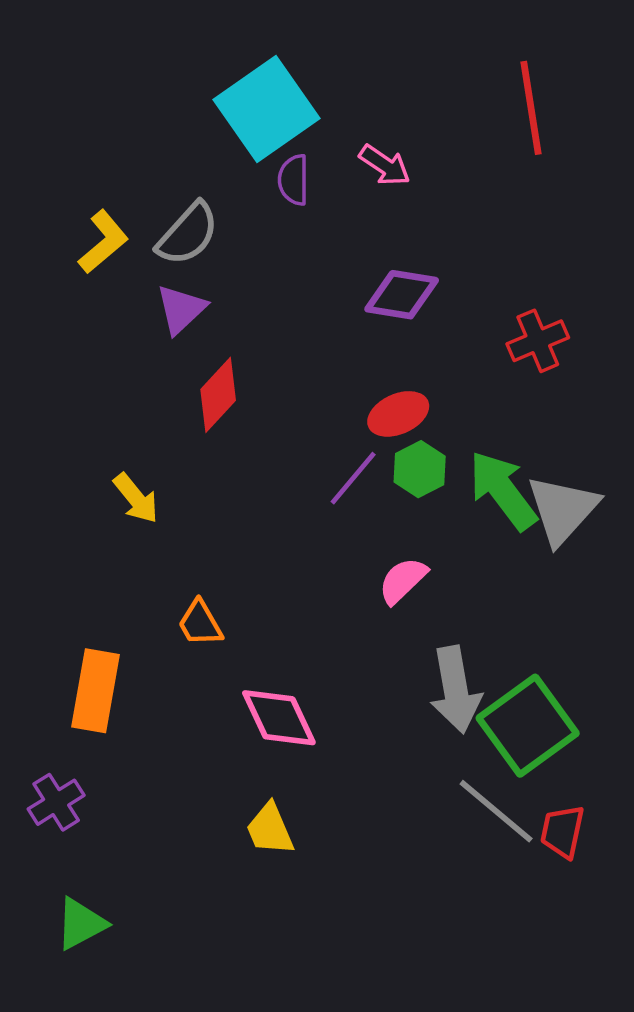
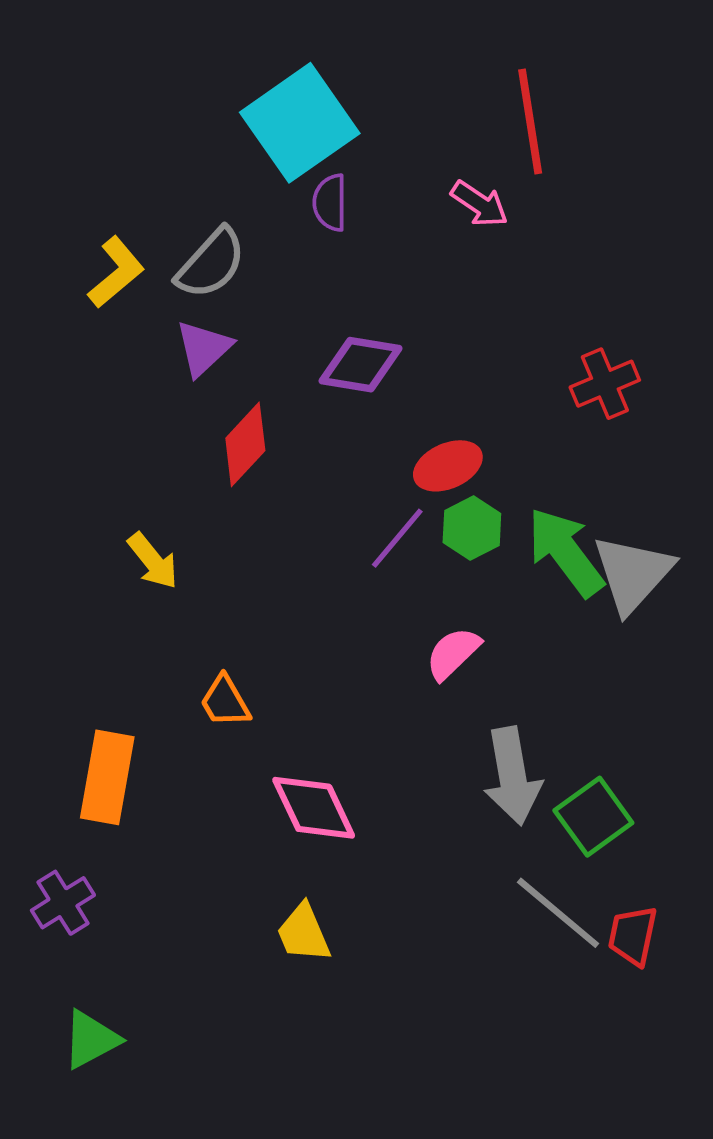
red line: (531, 108) -> (530, 122), moved
pink arrow: (385, 165) -> (480, 204), moved
purple diamond: (402, 295) -> (361, 365), moved
green square: (528, 726) -> (593, 817), size x0.7

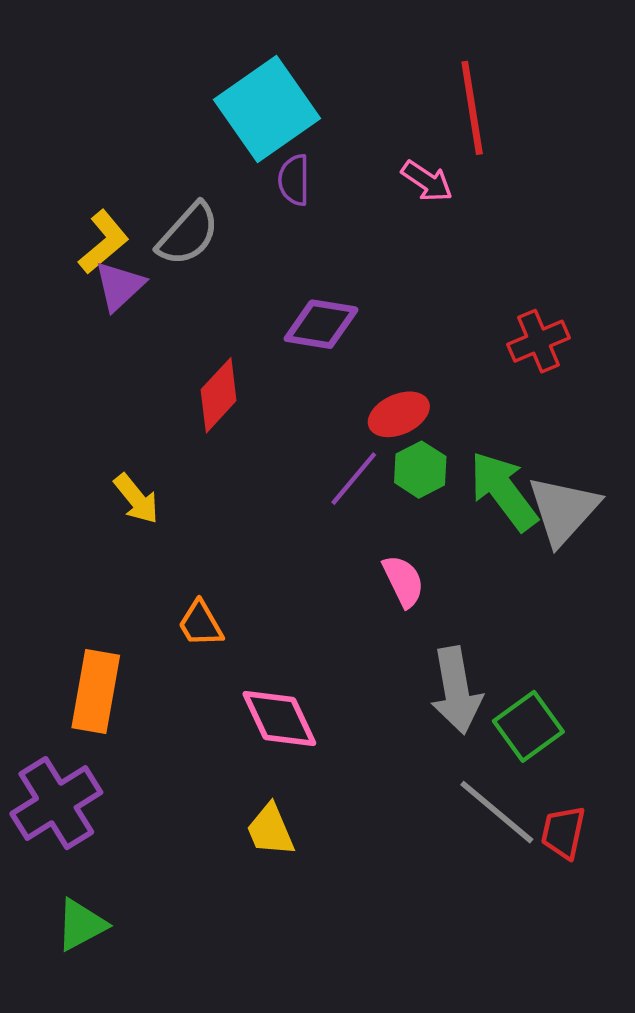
purple triangle: (204, 348) -> (119, 286), moved
pink semicircle: (453, 653) -> (403, 581), turned 108
purple cross: (63, 903) -> (56, 803), size x1.6

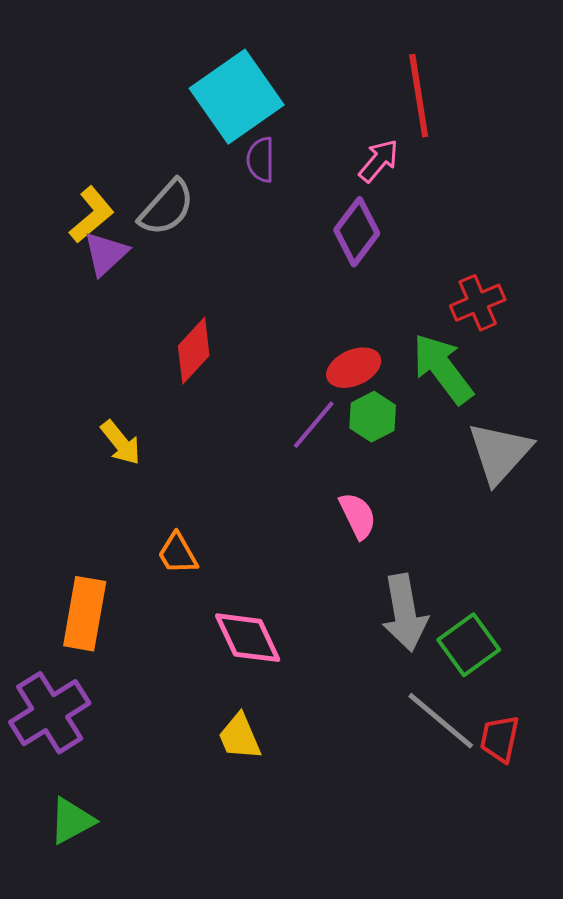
pink arrow: (427, 181) -> (379, 161), turned -84
purple diamond: (321, 324) -> (357, 232), moved, turned -62
green arrow: (504, 491) -> (443, 369), moved

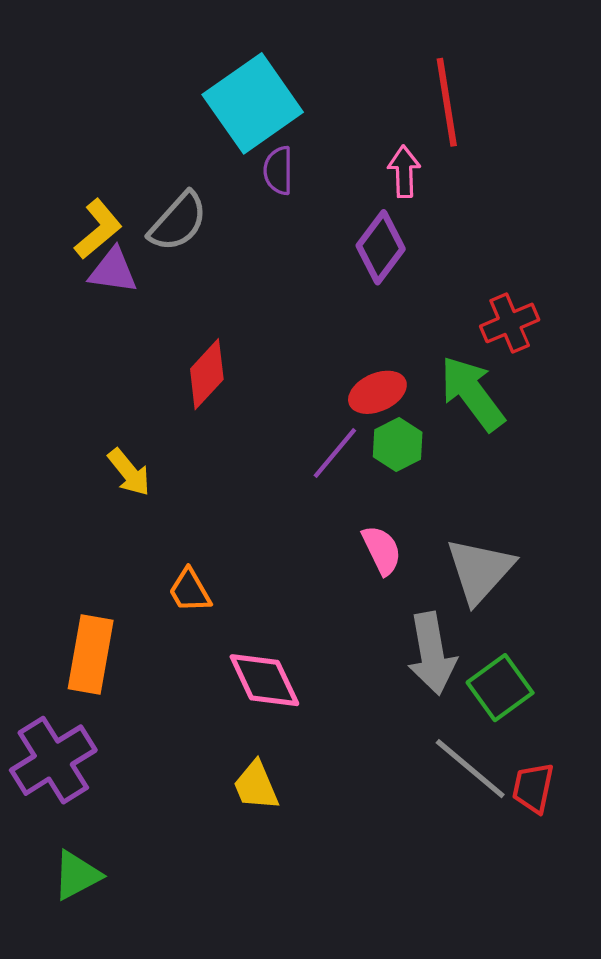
pink arrow: (379, 161) -> (404, 172), turned -42
purple triangle: (106, 254) -> (113, 271), turned 51
gray triangle: (500, 453) -> (480, 570), moved

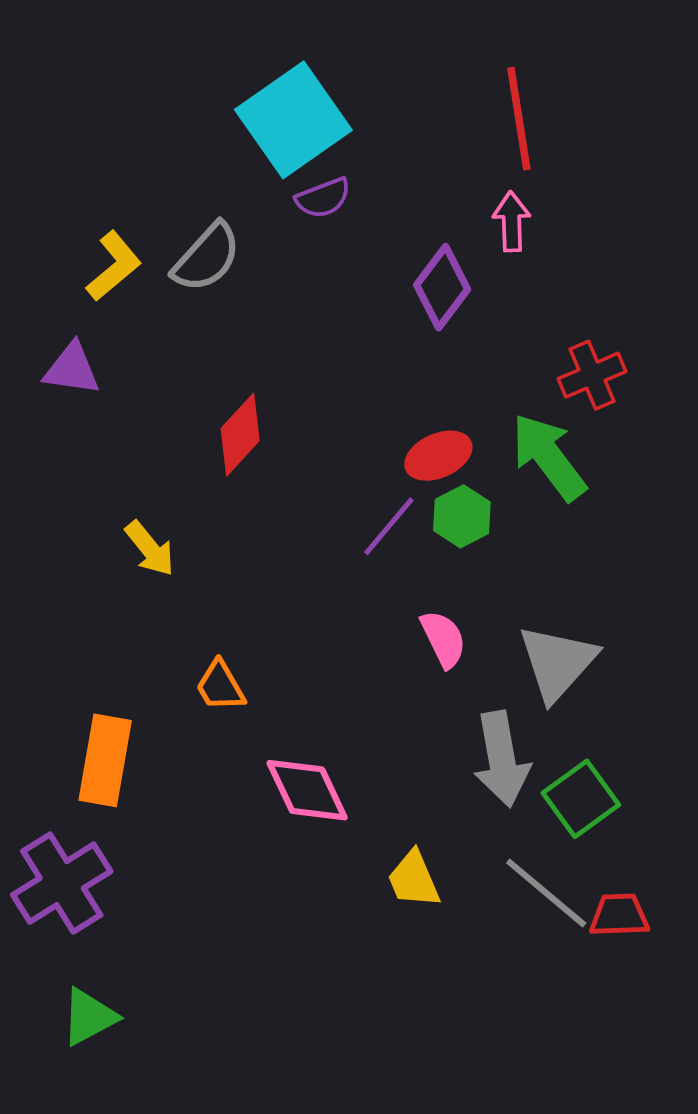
purple semicircle: (278, 171) -> (323, 198), turned -111
pink arrow: (404, 172) -> (511, 221), moved
purple triangle: (113, 271) -> (72, 369), moved
yellow trapezoid: (256, 786) -> (414, 879), moved
red trapezoid: (533, 788) -> (619, 915), turned 76

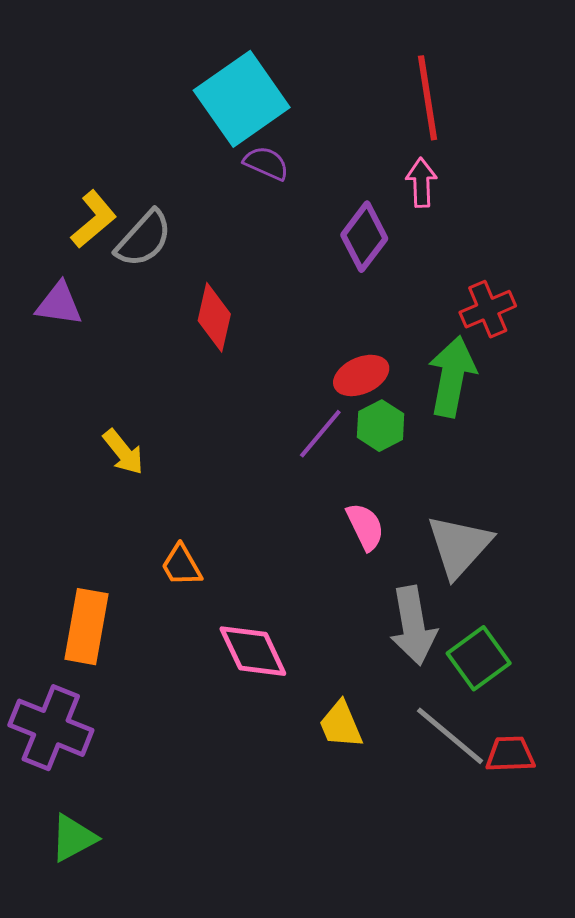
purple semicircle: (323, 198) -> (266, 163), turned -135
gray semicircle: (207, 257) -> (144, 239), moved
red diamond: (240, 435) -> (214, 317), moved, turned -30
green arrow: (549, 457) -> (452, 377), turned 48
purple cross: (62, 883) -> (51, 728), turned -36

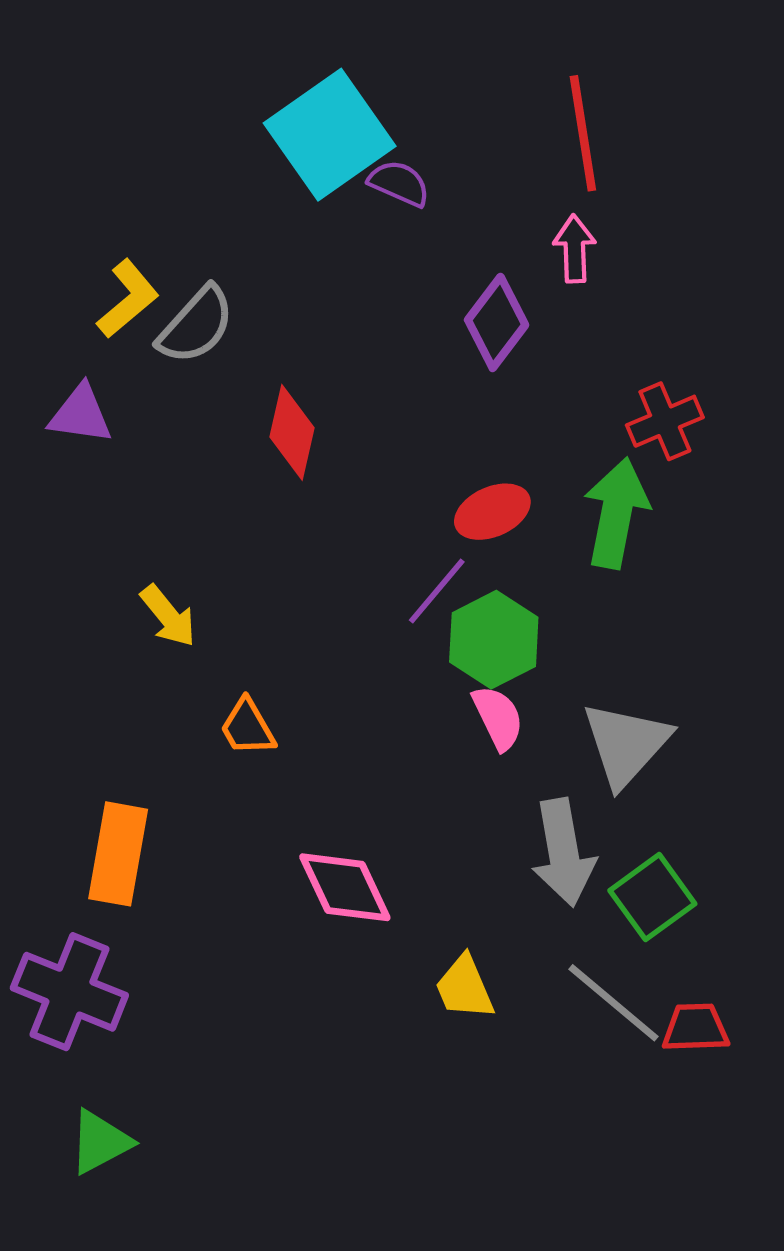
purple semicircle: (266, 163) -> (399, 183), moved
green hexagon: (381, 426) -> (494, 640), moved, size x1.4
orange trapezoid: (182, 565) -> (248, 727), moved

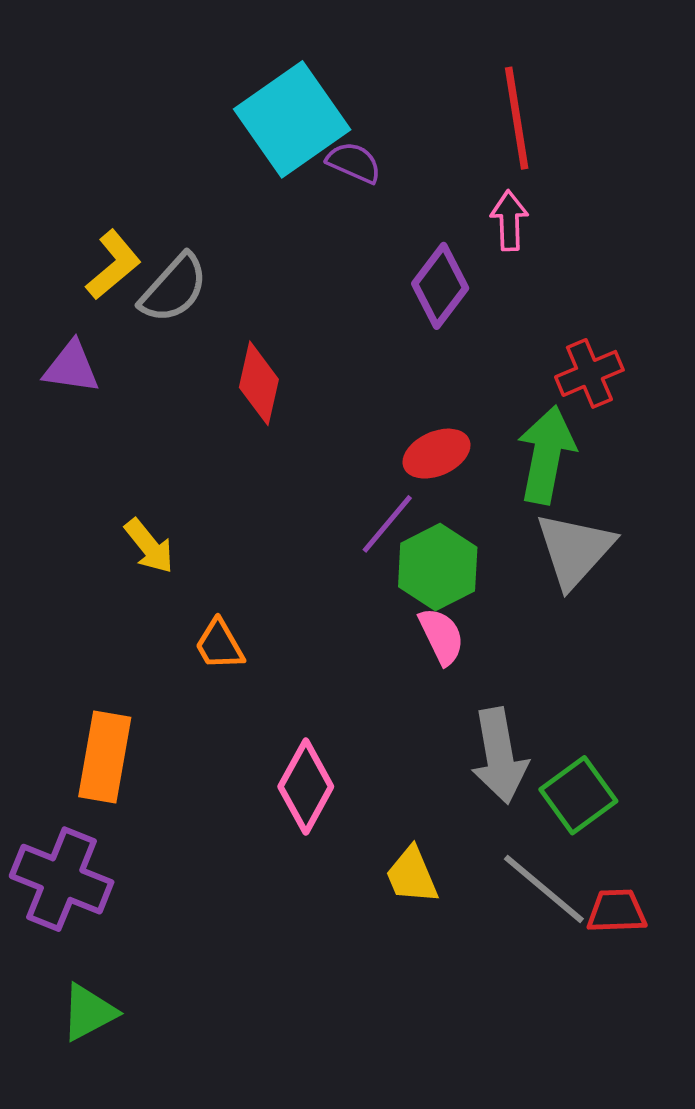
gray triangle: (626, 744) -> (575, 550), moved
pink diamond: (345, 887) -> (306, 787), turned 54

